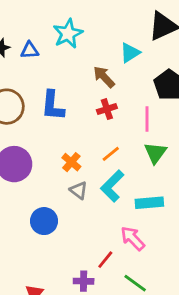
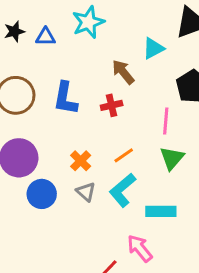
red cross: (107, 109) -> (112, 105), moved
blue circle: (44, 221) -> (42, 194), moved

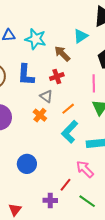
cyan star: (88, 22) -> (36, 39), moved, turned -30
gray triangle: (86, 192) -> (46, 96), moved
blue circle: (42, 194) -> (27, 164), moved

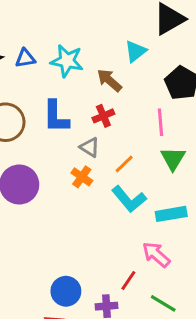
cyan L-shape: (70, 132) -> (129, 199), turned -80
blue circle: (27, 164) -> (66, 291), moved

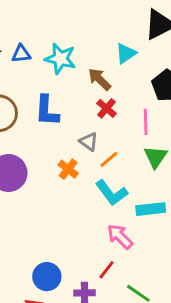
red cross: (103, 116) -> (106, 108), moved, turned -30
gray triangle: (90, 147) -> (89, 142), moved
pink arrow: (156, 255) -> (120, 236), moved

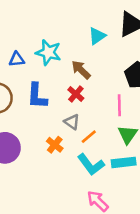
cyan triangle: (126, 53) -> (97, 36), moved
blue triangle: (21, 54) -> (17, 59), moved
red cross: (106, 108) -> (76, 94), moved
cyan rectangle: (151, 209) -> (124, 162), moved

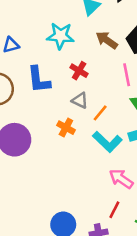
cyan star: (48, 52) -> (60, 36), moved
brown arrow: (81, 70) -> (107, 40), moved

